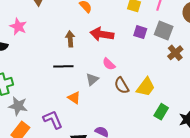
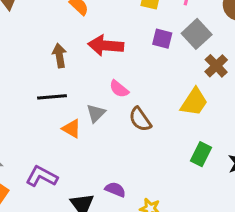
gray square: (164, 30) -> (197, 34), turned 30
yellow trapezoid: (146, 87) -> (194, 102), moved
orange triangle: (74, 98) -> (72, 129), moved
purple L-shape: (53, 120) -> (42, 176), turned -35

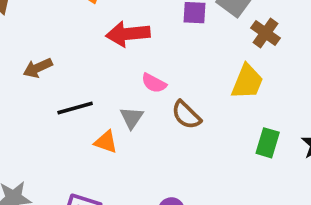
brown arrow: (59, 56) -> (38, 68), moved, turned -95

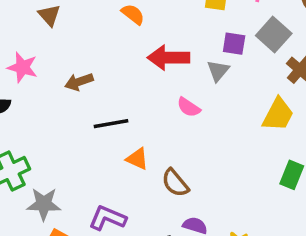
brown semicircle: (186, 115) -> (175, 183), moved
gray triangle: (132, 118) -> (218, 71), moved

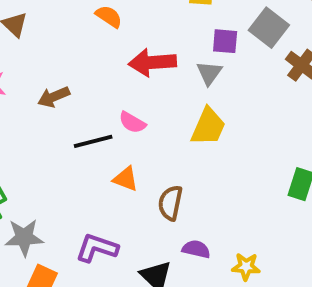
pink semicircle: (189, 107) -> (132, 122), moved
yellow trapezoid: (278, 115) -> (208, 127), moved
brown semicircle: (175, 183) -> (170, 203), turned 56

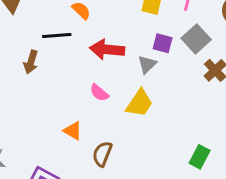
brown arrow: (54, 97) -> (31, 62), turned -60
pink semicircle: (132, 122) -> (99, 93), moved
black line: (93, 141) -> (57, 36), moved

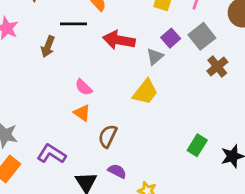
purple square: (163, 43) -> (171, 38), turned 30
pink semicircle: (99, 93) -> (84, 87), moved

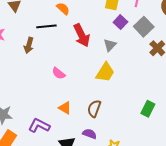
purple square: (171, 38) -> (120, 22), moved
red arrow: (119, 40) -> (82, 35), turned -120
orange triangle: (82, 113) -> (65, 108), moved
brown semicircle: (108, 136) -> (94, 109), moved

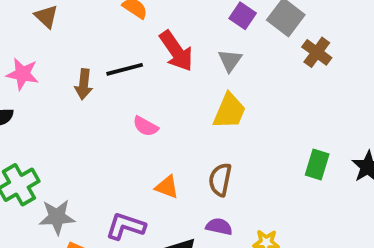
black line: (46, 26) -> (125, 69), moved

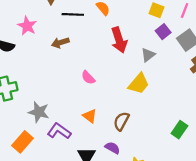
black line: (125, 69) -> (73, 14), moved
brown arrow: (84, 84) -> (60, 43), turned 49
gray star: (57, 217) -> (39, 112), moved

